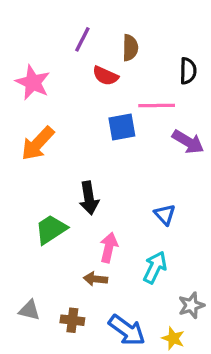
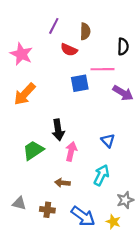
pink arrow: (109, 248) -> (71, 151), moved

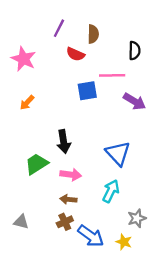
orange arrow: (25, 94) -> (27, 103), size x0.6
blue triangle: (108, 141) -> (118, 153), size x1.6
pink arrow: (71, 151) -> (71, 175), moved, turned 84
brown cross: (47, 210) -> (65, 222), moved, turned -32

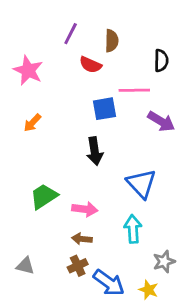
black arrow: (64, 142) -> (95, 151), moved
cyan arrow: (111, 191) -> (133, 229), turned -30

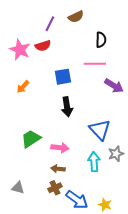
brown semicircle: (112, 41) -> (76, 17), moved, turned 63
black semicircle: (161, 61) -> (101, 40), moved
red semicircle: (90, 65) -> (43, 46), moved, turned -42
blue square: (105, 109) -> (63, 77), moved
gray star: (164, 262) -> (116, 154), moved

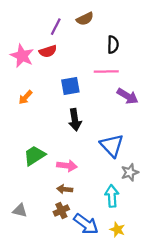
cyan arrow: (94, 162) -> (112, 196), moved

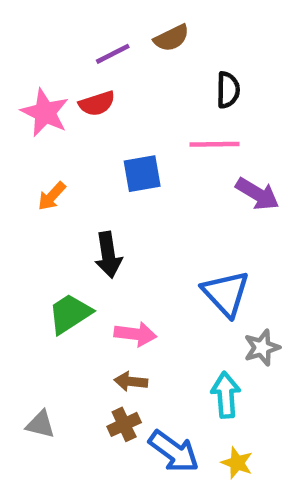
purple line: (56, 27) -> (113, 54), turned 36
black arrow: (75, 120) -> (108, 255), moved

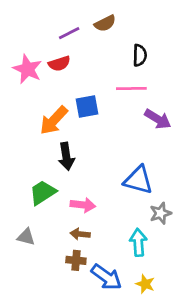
orange arrow: (52, 196) -> (54, 120), moved, size x1.6
blue triangle: (226, 293) -> (138, 180), turned -32
gray triangle: (40, 424) -> (26, 237), moved
brown cross: (124, 424) -> (76, 260), turned 30

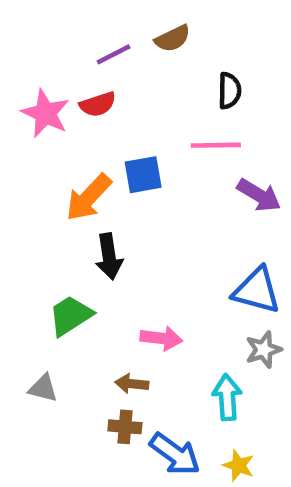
blue triangle: (138, 180) -> (257, 291), moved
pink arrow: (83, 205) -> (161, 338), moved

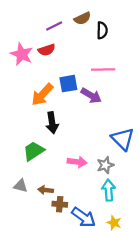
black semicircle: (229, 91) -> (102, 30), moved
purple arrow: (259, 195) -> (91, 96), moved
blue triangle: (257, 291) -> (123, 139), turned 30
gray star: (264, 350) -> (105, 165), moved
brown arrow: (132, 384) -> (46, 190), moved

